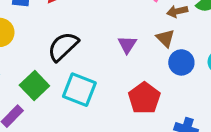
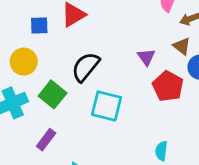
green square: (34, 85) -> (53, 94), moved
red pentagon: (144, 98) -> (168, 86), moved

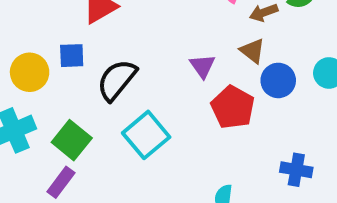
blue square: (39, 26) -> (72, 56), moved
green square: (53, 94) -> (72, 140), moved
cyan square: (106, 106) -> (146, 135), turned 36

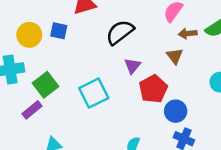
purple triangle: (202, 66) -> (132, 66), moved
black semicircle: (117, 80) -> (120, 32), moved
blue circle: (278, 80) -> (176, 111), moved

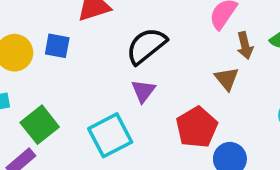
brown arrow: (188, 33) -> (245, 45), turned -96
purple triangle: (132, 66) -> (143, 91), moved

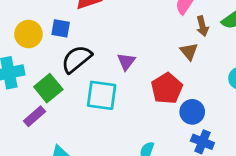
black semicircle: (146, 46) -> (77, 59), moved
cyan square: (110, 135) -> (102, 95), turned 36

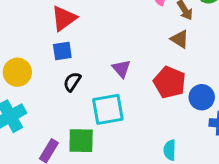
blue square: (61, 28) -> (62, 51), moved
black semicircle: (77, 59) -> (72, 82), size x0.6
green square: (48, 88) -> (81, 141), moved, turned -32

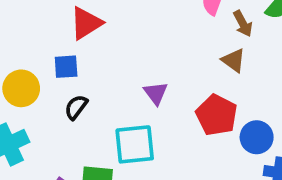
blue square: (62, 51) -> (66, 67), moved
black semicircle: (72, 82) -> (76, 107), moved

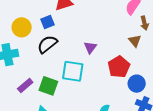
blue square: (66, 67) -> (48, 22), turned -32
black semicircle: (76, 107) -> (47, 44), size x1.5

